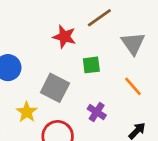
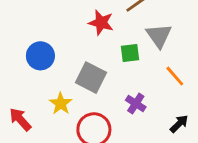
gray triangle: (133, 43) -> (159, 36), moved

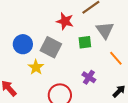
gray square: (91, 78) -> (51, 47), moved
yellow star: (61, 104) -> (36, 67), moved

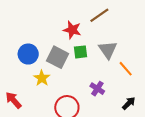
gray triangle: (105, 30) -> (108, 50), moved
green square: (85, 42) -> (81, 52), moved

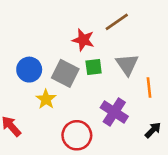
orange line: (126, 69) -> (149, 88), turned 35
purple cross: (97, 89) -> (114, 112), size x1.5

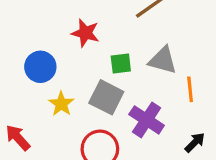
red star: (83, 40) -> (85, 33), moved
gray triangle: (127, 64) -> (163, 60), turned -40
gray square: (65, 73) -> (106, 97), moved

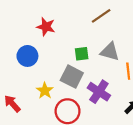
red star: (85, 33) -> (46, 27), moved
yellow star: (61, 104) -> (45, 91), moved

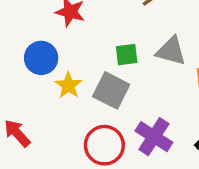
yellow star: (45, 91) -> (68, 85), moved
purple cross: (99, 92) -> (154, 137), moved

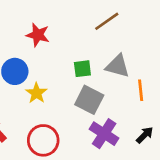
gray square: (111, 90) -> (89, 100), moved
red circle: (104, 145) -> (43, 140), moved

